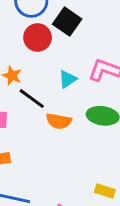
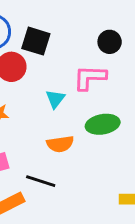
black line: (32, 99) -> (41, 181), moved

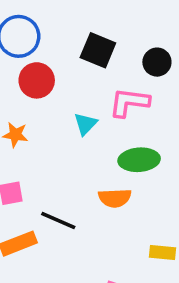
black square: (36, 41) -> (98, 50), moved
orange semicircle: (60, 144) -> (115, 198), moved

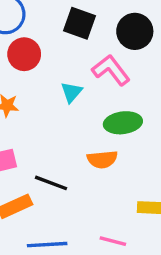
black circle: (157, 62) -> (135, 31), size x1.4
pink L-shape: (129, 102) -> (111, 70), turned 48

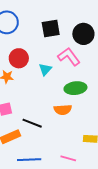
black square: (79, 23) -> (51, 29), turned -30
red circle: (24, 54) -> (19, 58), moved

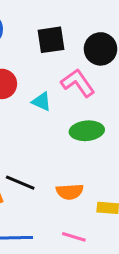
cyan triangle: (45, 69) -> (42, 102), turned -48
orange semicircle: (63, 110) -> (70, 192), moved

